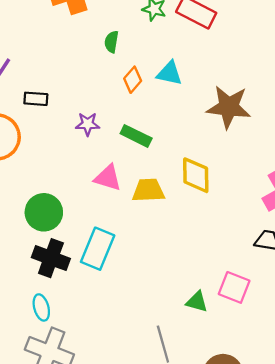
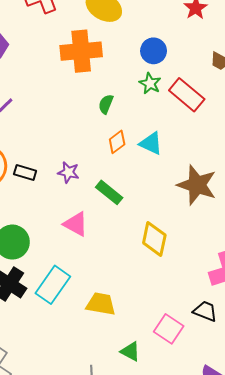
black rectangle: (36, 99) -> (25, 172), moved
yellow trapezoid: (148, 190) -> (101, 304), moved
pink square: (234, 287) -> (169, 329), moved

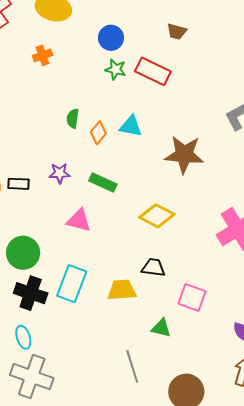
orange cross: (81, 51) -> (43, 55), size x0.5
green semicircle: (106, 104) -> (73, 118), moved
yellow diamond: (154, 239) -> (157, 216), turned -60
black trapezoid: (205, 311) -> (153, 268), moved

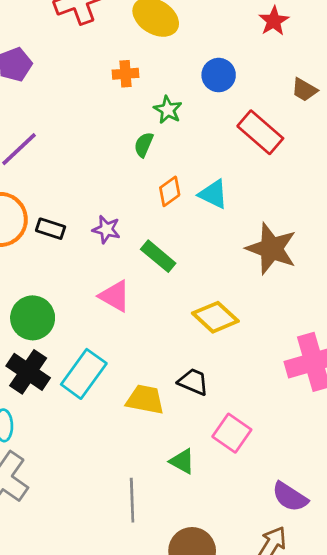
green star: (116, 69) -> (168, 110), moved
green semicircle: (73, 118) -> (144, 145), moved

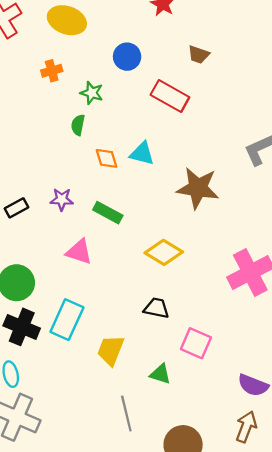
orange diamond: (170, 191) -> (107, 158), turned -60
black rectangle: (51, 229) -> (16, 208), turned -35
yellow trapezoid: (145, 399) -> (111, 350), moved, turned -68

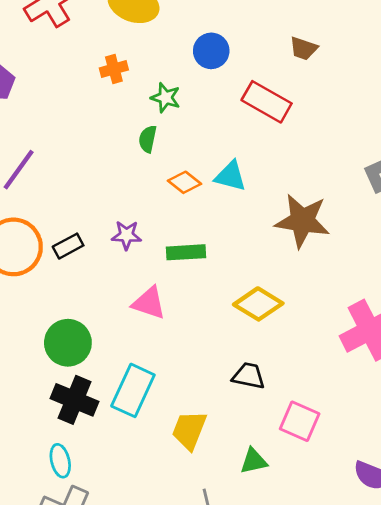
orange diamond: (107, 158) -> (184, 182), turned -35
green rectangle: (108, 213) -> (186, 252), turned -32
green triangle: (160, 374) -> (254, 461), turned -30

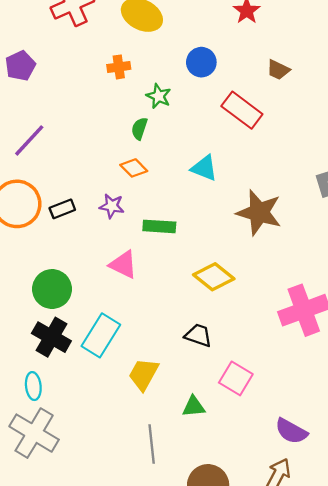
orange diamond: (184, 182) -> (134, 168), moved

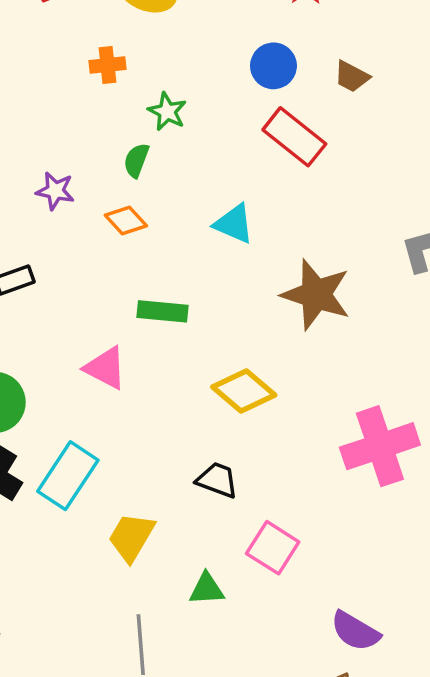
blue circle: (201, 62) -> (273, 66), moved
purple star: (112, 206) -> (55, 191), moved

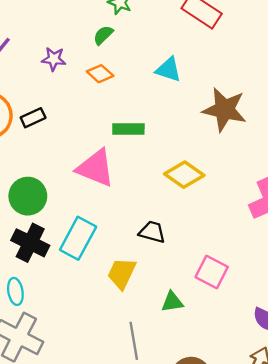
green semicircle: (136, 160) -> (103, 35), turned 30
pink triangle: (105, 368) -> (96, 168), size x1.4
black trapezoid: (217, 480) -> (152, 232), moved

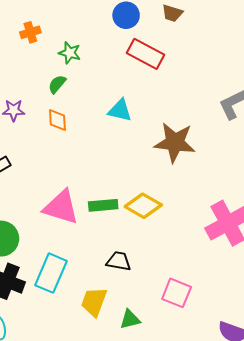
orange diamond: (100, 74) -> (57, 120), turned 50
green rectangle: (128, 129) -> (103, 205), moved
green triangle: (172, 302) -> (130, 319), moved

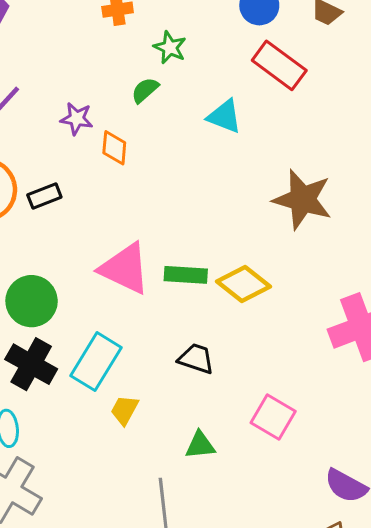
cyan triangle: (120, 110) -> (224, 116), moved
orange diamond: (57, 120) -> (114, 148), moved
yellow trapezoid: (94, 302) -> (124, 410), moved, size x0.7

